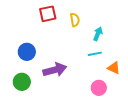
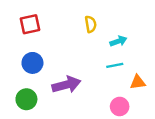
red square: (48, 14) -> (30, 24), moved
cyan arrow: (98, 34) -> (118, 41), turned 48
orange triangle: (114, 68) -> (138, 82), turned -32

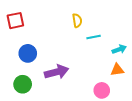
red square: (30, 24) -> (15, 21), moved
cyan arrow: (118, 41) -> (119, 49), moved
cyan line: (115, 65) -> (94, 37), moved

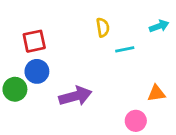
red square: (15, 21) -> (34, 41), moved
cyan arrow: (119, 49) -> (159, 26), moved
green circle: (23, 84) -> (15, 89), moved

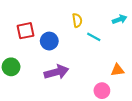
cyan line: (125, 49) -> (94, 37), turned 40
blue circle: (37, 71) -> (49, 41), moved

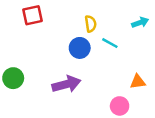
red square: (25, 31) -> (33, 15), moved
blue circle: (49, 41) -> (80, 48), moved

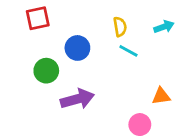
yellow semicircle: (91, 24) -> (120, 27), moved
blue circle: (80, 48) -> (77, 48), moved
green circle: (13, 78) -> (46, 71), moved

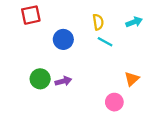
green circle: (46, 71) -> (40, 79), moved
orange triangle: (161, 96) -> (132, 79), turned -35
purple arrow: (77, 99) -> (63, 81), size x0.6

